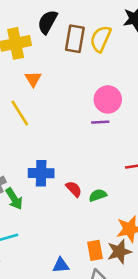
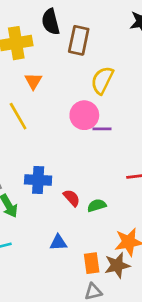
black semicircle: (48, 22) -> (51, 22), turned -45
yellow semicircle: (101, 39) -> (102, 80), moved
pink circle: (108, 99) -> (84, 115), moved
blue triangle: (61, 265) -> (58, 243), moved

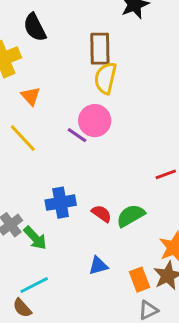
brown rectangle: (79, 40) -> (100, 49), moved
purple line: (102, 129) -> (77, 135), moved, turned 48
green semicircle: (97, 205) -> (131, 216), size x1.4

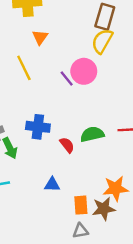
green semicircle: (131, 216) -> (92, 134), moved

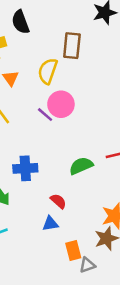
yellow semicircle: (102, 41) -> (48, 71), moved
red semicircle: (67, 145) -> (58, 201), moved
orange rectangle: (81, 205) -> (73, 250), moved

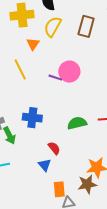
yellow semicircle: (48, 71) -> (53, 27), moved
purple line: (45, 115) -> (55, 78), turned -32
blue triangle: (50, 224) -> (45, 165), turned 48

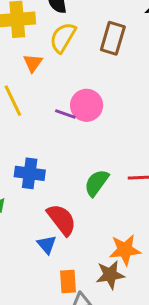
green semicircle: (77, 123) -> (96, 183), turned -42
red semicircle: (54, 148) -> (62, 220), size x1.6

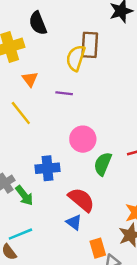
yellow semicircle: (63, 38) -> (76, 58), moved
pink circle: (87, 105) -> (83, 139), moved
purple line: (65, 114) -> (64, 93), moved

